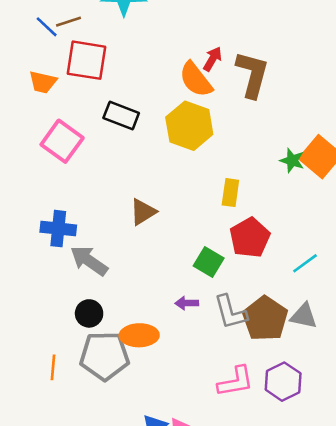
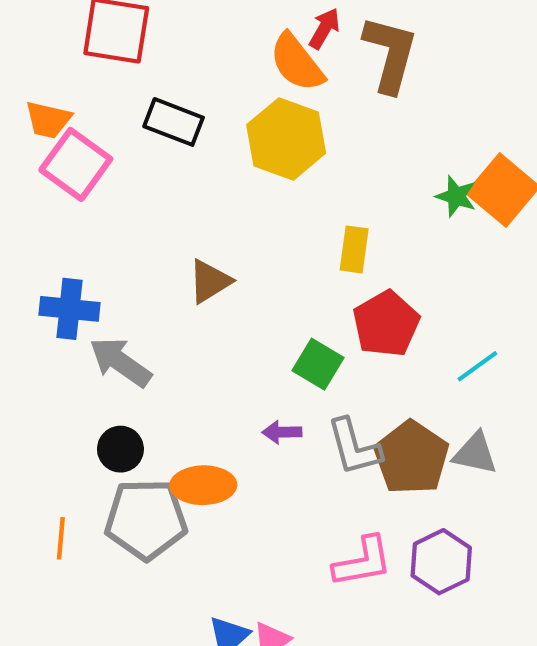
orange trapezoid: (43, 82) -> (48, 120), moved

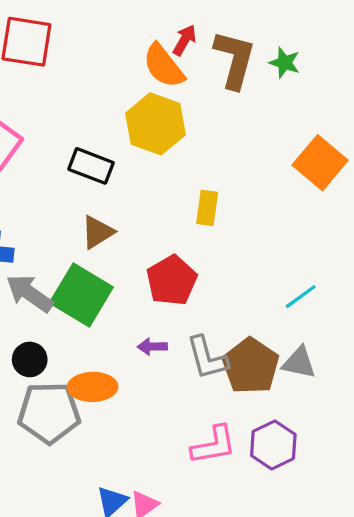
black rectangle: (174, 122) -> (91, 166), moved
green star: (456, 196) -> (285, 63), moved
red pentagon: (386, 324) -> (172, 280), moved
green square: (318, 364) -> (81, 295), moved, size x1.6

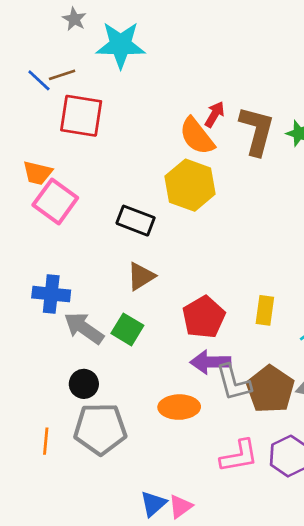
yellow rectangle: (207, 208) -> (265, 310), moved
green square: (81, 295) -> (127, 329), size x0.6
purple arrow: (152, 347) -> (210, 362), moved, size x1.6
orange ellipse: (93, 387) -> (179, 407), moved

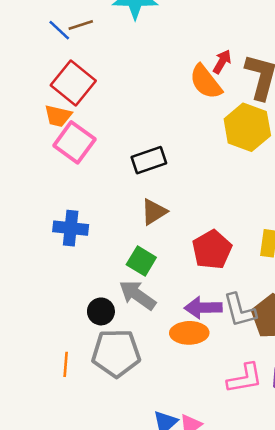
red square: (81, 116) -> (73, 83), moved, turned 30
yellow hexagon: (190, 185) -> (247, 127), moved
black rectangle: (136, 221) -> (149, 160), turned -40
gray arrow: (84, 328) -> (138, 295), moved
purple arrow: (210, 362) -> (203, 308), moved

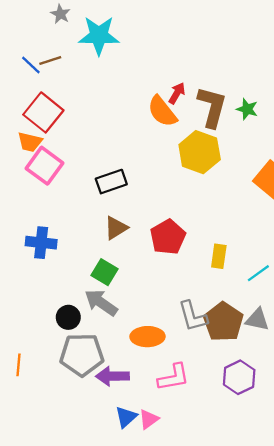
red pentagon: (212, 250) -> (168, 237), moved
purple arrow: (203, 308) -> (112, 376), moved
orange line: (66, 364) -> (18, 365), moved
pink L-shape: (245, 378) -> (174, 377), moved

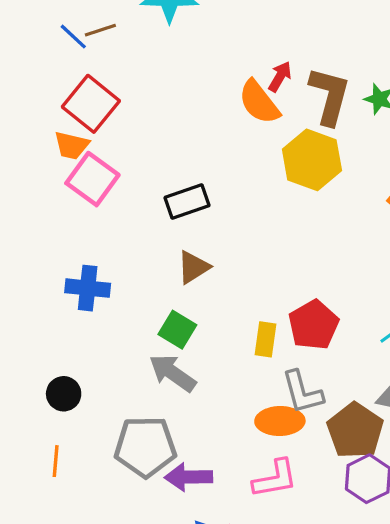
red pentagon: (168, 237) -> (314, 325), moved
yellow rectangle: (219, 256) -> (265, 339), moved
black circle: (68, 317) -> (64, 394), moved
brown pentagon: (223, 322) -> (355, 431), moved
orange ellipse: (147, 337) -> (280, 421), moved

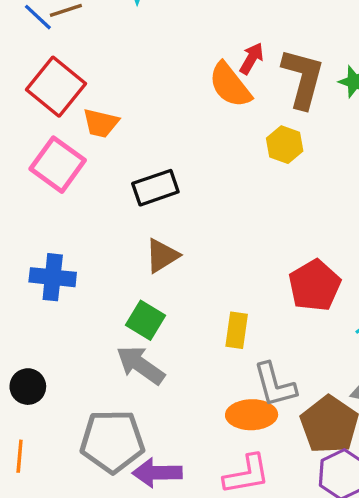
orange trapezoid: (72, 145) -> (101, 123), moved
yellow hexagon: (312, 160) -> (285, 145), size x0.6
red pentagon: (314, 325) -> (314, 285), moved

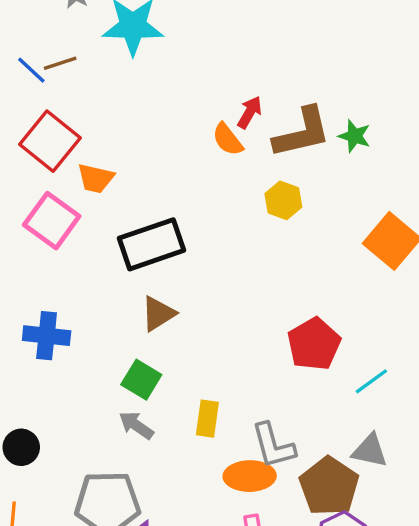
brown L-shape: (303, 78) -> (302, 133), turned 62
orange semicircle: (230, 85) -> (228, 139), size x0.7
black rectangle: (155, 188) -> (151, 244), size x1.4
yellow rectangle: (237, 330) -> (207, 419), moved
gray arrow: (141, 365) -> (136, 425), size x0.7

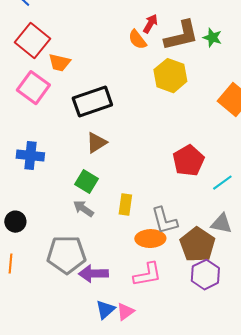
yellow hexagon: (283, 200) -> (170, 76), size x1.5

